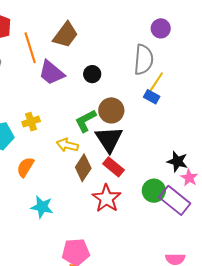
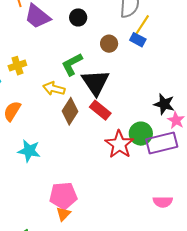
brown circle: (111, 110) -> (109, 44), moved, size x0.7
red star: (106, 198) -> (119, 144), moved
purple rectangle: (175, 200) -> (162, 143), turned -52

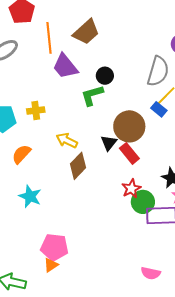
brown circle: (109, 44) -> (129, 126), moved, size x1.8
green L-shape: (72, 64) -> (92, 95), moved
black triangle: (95, 82) -> (109, 143), size x0.6
red rectangle: (100, 110) -> (129, 153), moved
red star: (119, 144) -> (131, 189), moved, size x0.7

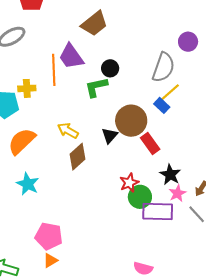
orange line: (49, 38) -> (54, 70), moved
yellow cross: (36, 110) -> (27, 88), moved
red rectangle: (129, 153) -> (150, 144), moved
orange semicircle: (21, 154) -> (22, 141), size x1.4
orange triangle: (51, 265) -> (50, 261), moved

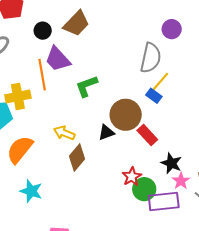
black circle: (110, 68) -> (43, 31), moved
yellow cross: (27, 88) -> (18, 97), size x1.4
black triangle: (110, 136) -> (106, 132), turned 36

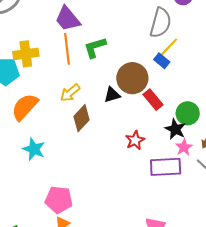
orange line: (42, 75) -> (67, 49), moved
yellow arrow: (64, 133) -> (70, 93), turned -65
green circle: (144, 189) -> (188, 113), moved

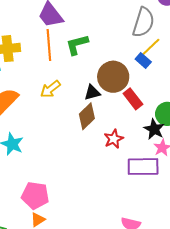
brown diamond: (82, 118) -> (87, 116), moved

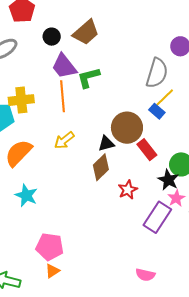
green L-shape: (77, 45) -> (89, 78), moved
purple rectangle: (143, 167) -> (157, 217), turned -56

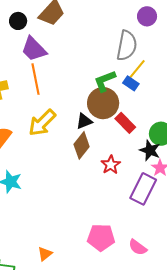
green L-shape: (89, 78) -> (105, 81), moved
yellow arrow: (64, 140) -> (42, 123), size x1.4
pink pentagon: (50, 247) -> (101, 237), moved
pink semicircle: (145, 275) -> (138, 247), turned 30

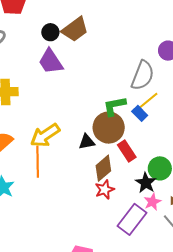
black circle: (18, 21) -> (50, 32), moved
orange line: (36, 79) -> (38, 162), moved
brown diamond: (82, 145) -> (103, 168), moved

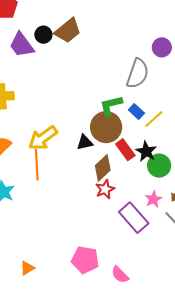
purple trapezoid: (51, 62) -> (22, 45), moved
yellow line: (148, 100) -> (154, 119), moved
black star: (146, 183) -> (146, 151), moved
purple rectangle: (132, 219) -> (134, 218), turned -76

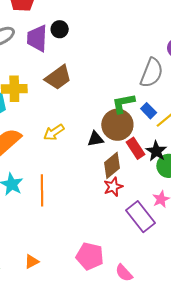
brown trapezoid: (68, 31) -> (58, 77), moved
purple trapezoid: (22, 45) -> (37, 38), turned 36
yellow arrow: (43, 138) -> (54, 132), size x0.7
orange line: (37, 165) -> (42, 190), moved

